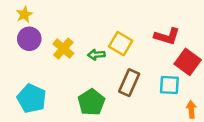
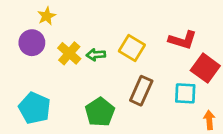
yellow star: (24, 14) -> (47, 16), moved
green arrow: (96, 55) -> (96, 55), moved

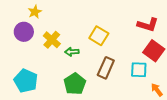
red L-shape: (183, 40) -> (148, 25), moved
green arrow: (96, 55) -> (72, 52), moved
orange arrow: (209, 120) -> (157, 90), turned -32

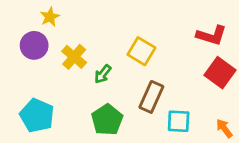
green arrow: (72, 52) -> (103, 74), turned -48
cyan square: (139, 70) -> (179, 121), moved

